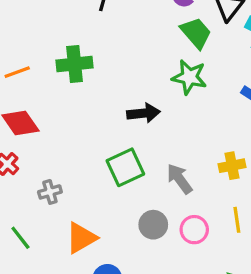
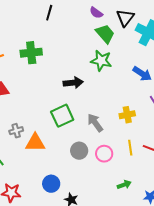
orange triangle: (81, 238) -> (35, 143), moved, turned 30

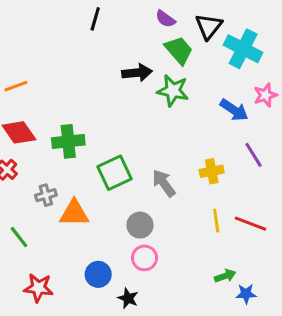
green cross: (31, 53) -> (68, 141), moved
black arrow: (73, 83) -> (137, 73), moved
pink circle: (104, 154) -> (144, 258), moved
green arrow: (124, 185) -> (225, 276), moved

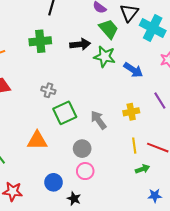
blue arrow: (234, 110) -> (133, 70), moved
green cross: (68, 141) -> (40, 41), moved
gray cross: (46, 195) -> (48, 90), moved, turned 32
green arrow: (225, 276) -> (142, 169), moved

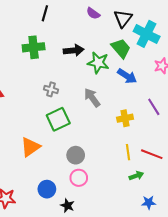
green trapezoid: (109, 29) -> (121, 48), moved
gray cross: (48, 90) -> (51, 89), moved
gray arrow: (98, 120) -> (92, 98), moved
orange triangle: (37, 140) -> (30, 147), turned -35

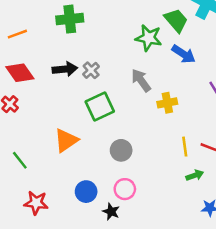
black arrow: (74, 50) -> (65, 69), moved
gray cross: (51, 89) -> (91, 70), turned 32
yellow cross: (125, 118) -> (167, 103), moved
pink circle: (79, 178) -> (125, 189), moved

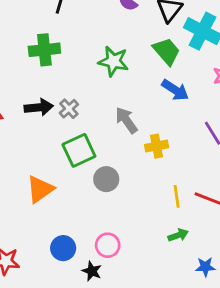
green star: (149, 38) -> (113, 61), moved
gray circle: (121, 150) -> (106, 179), moved
green arrow: (195, 175) -> (178, 235), moved

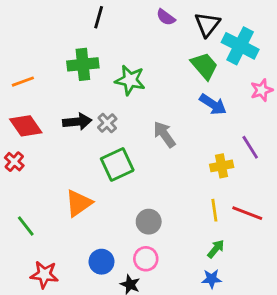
green star: (113, 61) -> (130, 80), moved
yellow cross: (157, 146) -> (222, 166), moved
gray circle: (106, 179) -> (149, 222), moved
green arrow: (178, 235) -> (216, 249), turned -30
blue star: (205, 267) -> (212, 279), moved

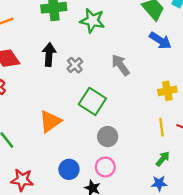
black arrow: (77, 122) -> (49, 55), turned -80
gray cross: (107, 123) -> (75, 65), moved
green square: (117, 164) -> (92, 101), moved, turned -32

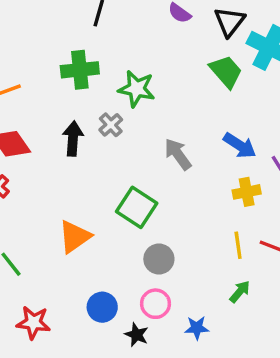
blue arrow: (160, 40) -> (240, 145), moved
gray cross: (75, 65) -> (111, 125), moved
blue star: (159, 183) -> (197, 328), moved

